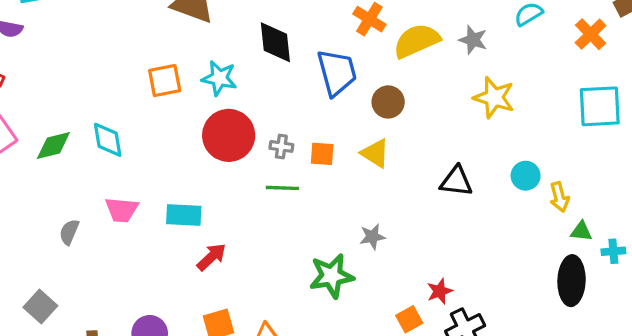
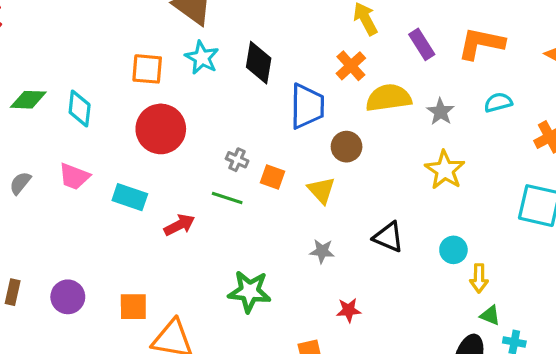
cyan star: (219, 78) -> (202, 58), moved
red circle: (229, 135) -> (161, 129), moved
gray star: (372, 237) -> (322, 251), moved
red arrow: (211, 257) -> (179, 225), moved
red star: (440, 291) -> (349, 310), moved

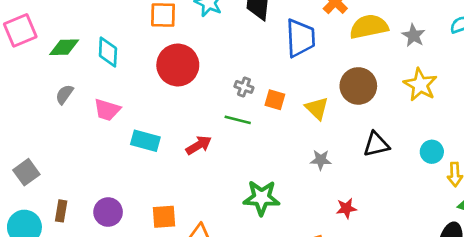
brown circle: (347, 147) -> (358, 86), moved, size x1.4
gray semicircle: (20, 183) -> (64, 94), moved
cyan rectangle: (130, 197) -> (145, 141), moved
black triangle: (388, 237) -> (376, 144), turned -32

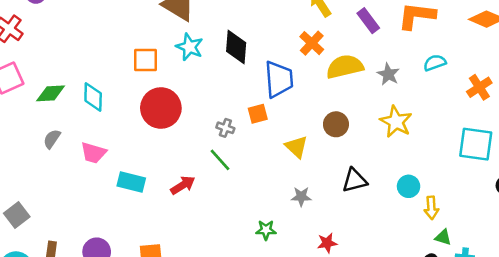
brown circle: (358, 86) -> (336, 124), size x0.7
orange square: (275, 100) -> (258, 114), moved, turned -30
green line: (238, 120) -> (220, 160), turned 35
green star: (261, 198) -> (266, 230), moved, size x0.6

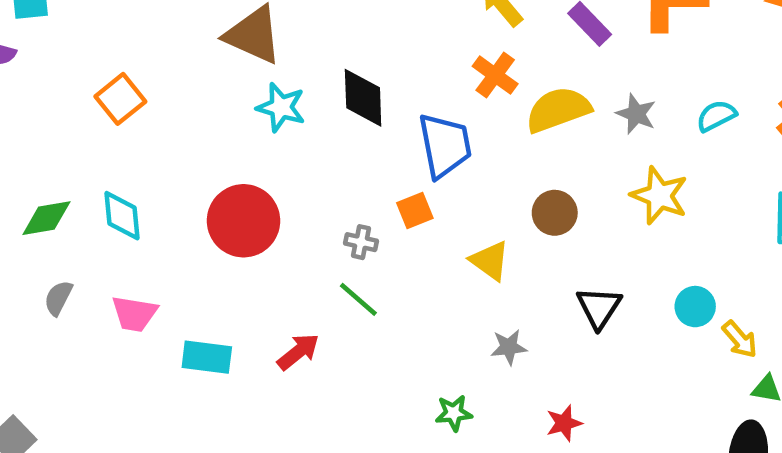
orange square: (146, 60) -> (120, 99), moved, turned -32
cyan semicircle: (435, 63) -> (716, 116), moved
black triangle: (355, 180) -> (599, 307), turned -36
yellow arrow: (431, 208) -> (740, 339), turned -30

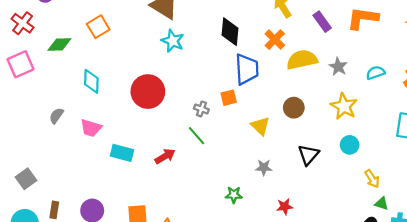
black diamond: (363, 98) -> (230, 32), moved
green diamond: (46, 218) -> (59, 44), moved
cyan circle: (695, 307) -> (350, 145), moved

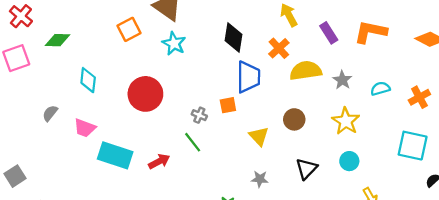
orange square: (98, 27) -> (129, 29), moved
cyan rectangle: (122, 153) -> (115, 155), size x1.4

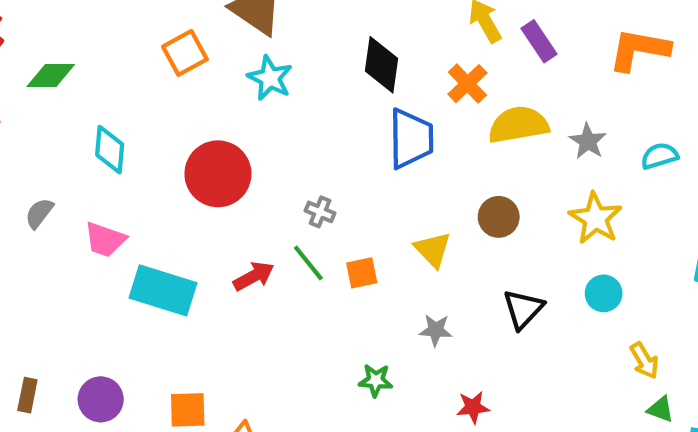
purple rectangle: (329, 33) -> (539, 41), moved
orange square: (228, 105) -> (362, 273), moved
red arrow: (159, 161) -> (254, 276), moved

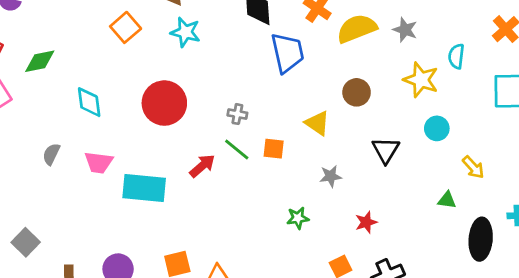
cyan semicircle: (659, 156) -> (456, 56), moved, turned -55
orange square: (362, 273) -> (274, 149), turned 30
green triangle: (660, 409) -> (447, 200), moved

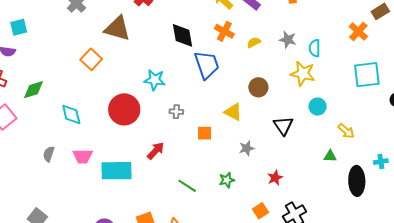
yellow semicircle: (357, 29) -> (254, 42), size x0.5
cyan star: (185, 32) -> (155, 80), moved
cyan semicircle: (456, 56) -> (315, 48), moved
green line: (237, 150) -> (187, 186), moved

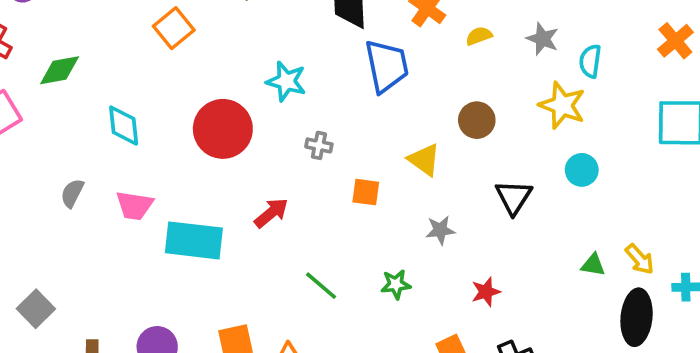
yellow arrow: (346, 131) -> (640, 259), moved

